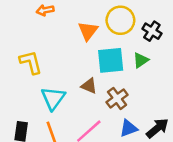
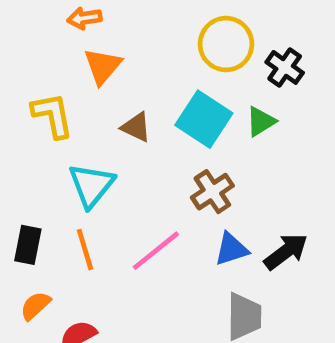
orange triangle: (88, 31) -> (103, 66), moved
cyan square: (111, 60) -> (204, 119), turned 36
brown triangle: (89, 86) -> (136, 127), moved

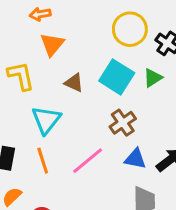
blue triangle: (231, 249) -> (135, 159), turned 30

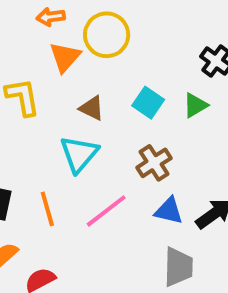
yellow circle: (130, 29) -> (107, 35), moved
cyan square: (117, 77) -> (148, 103), size x0.7
cyan triangle: (46, 120) -> (79, 154), moved

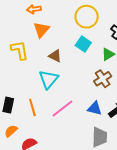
yellow circle: (107, 35) -> (87, 17), moved
cyan square: (148, 103) -> (83, 44), moved
brown cross: (154, 163) -> (103, 79), moved

